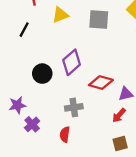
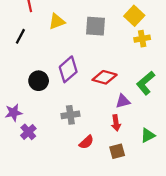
red diamond: (101, 83) -> (105, 77), moved
red arrow: (119, 115) -> (116, 123), turned -49
red semicircle: (65, 134) -> (86, 142), moved, turned -140

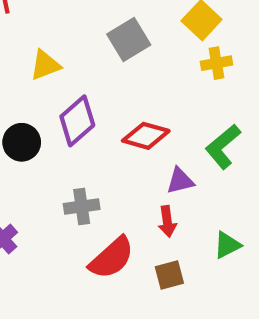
yellow triangle: (57, 22) -> (45, 65), moved
gray square: (96, 26) -> (129, 39), turned -35
red semicircle: (86, 142) -> (112, 258), size x1.6

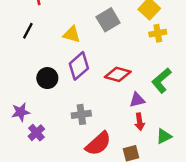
yellow triangle: (45, 65) -> (72, 34), moved, turned 36
red arrow: (167, 221) -> (140, 122), moved

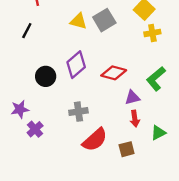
yellow triangle: (72, 34) -> (78, 21), moved

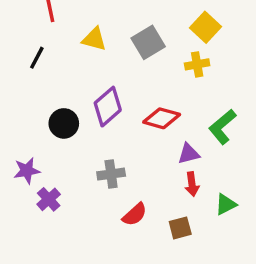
yellow triangle: (78, 21) -> (94, 39), moved
yellow cross: (152, 33) -> (197, 64), moved
red semicircle: (95, 140) -> (135, 214), size x0.7

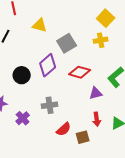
gray square: (148, 42) -> (67, 43), moved
red arrow: (192, 184) -> (97, 119), moved
purple cross: (49, 199) -> (23, 118), moved
brown square: (180, 228) -> (83, 137), moved

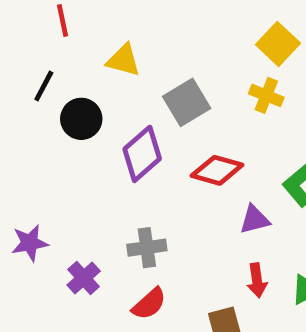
yellow cross: (101, 40) -> (266, 95), turned 32
black circle: (22, 75) -> (81, 119), moved
red semicircle: (64, 129) -> (149, 304), moved

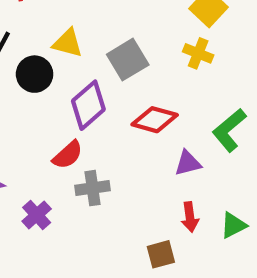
yellow triangle: (123, 60) -> (68, 43), moved
red semicircle: (149, 304) -> (68, 155), moved

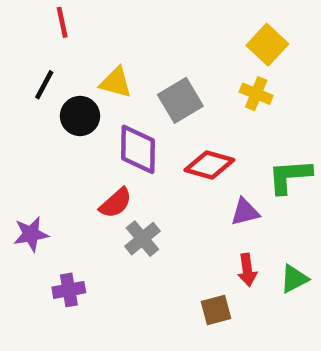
purple diamond: (88, 105) -> (138, 149), turned -48
green L-shape: (229, 130) -> (290, 176), turned 36
gray cross: (93, 188) -> (142, 239), turned -32
purple cross: (37, 215) -> (69, 290), moved, turned 32

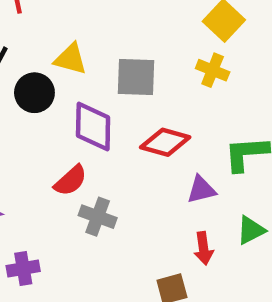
gray square: (180, 100) -> (136, 77), turned 33
gray cross: (142, 239) -> (98, 217), turned -30
green triangle: (294, 279) -> (251, 230), moved

